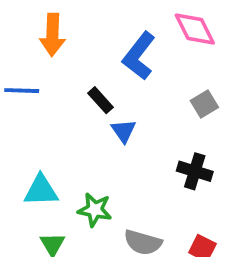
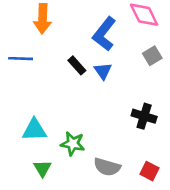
gray square: (204, 104) -> (152, 56), moved
blue triangle: (124, 131) -> (103, 71), moved

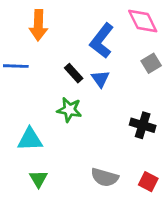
green star: (73, 144) -> (69, 110), moved

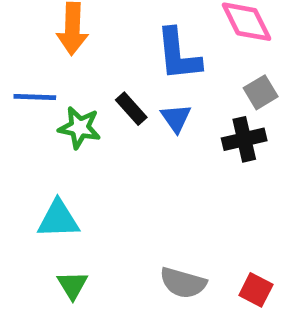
blue L-shape: (102, 41) -> (178, 55), turned -44
green star: (69, 110) -> (79, 128), moved
black cross: (143, 125) -> (244, 139), moved, turned -30

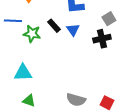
green triangle: (72, 285) -> (29, 101), turned -40

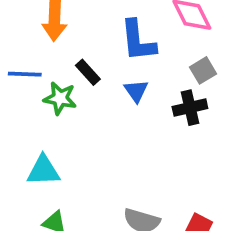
black rectangle: (54, 26) -> (88, 72), moved

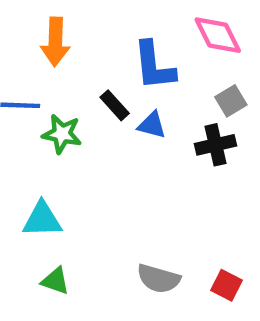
black rectangle: (88, 72) -> (115, 105), moved
blue triangle: (136, 91) -> (152, 125), turned -40

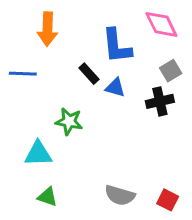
green star: (62, 134) -> (69, 121), moved

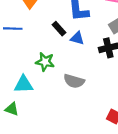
gray semicircle: (120, 195) -> (74, 81), moved
green triangle: (47, 197) -> (12, 109), moved

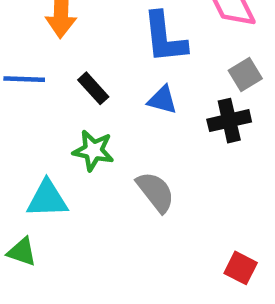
black rectangle: (59, 29) -> (93, 88), moved
gray semicircle: (74, 81) -> (155, 192), turned -144

